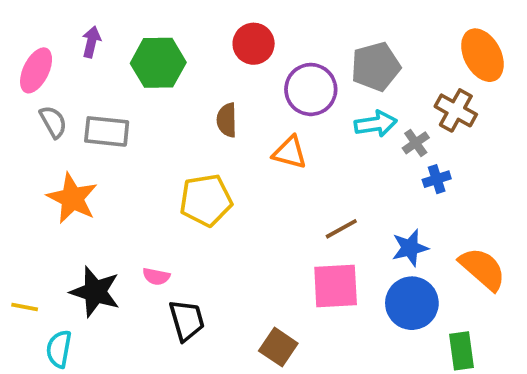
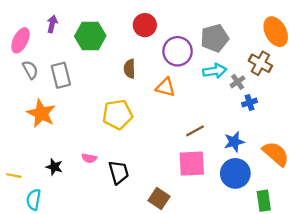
gray rectangle: (107, 131) -> (61, 75), turned 70
black star: (95, 292) -> (54, 167), size x0.6
black trapezoid: (187, 320) -> (119, 172), moved

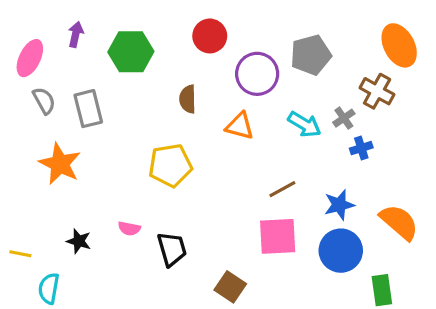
cyan arrow: (215, 71) -> (304, 124), moved, turned 40

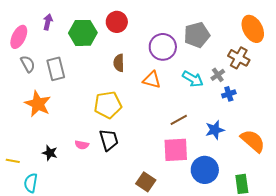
red circle: (210, 36) -> (117, 22), moved
black trapezoid: (172, 249) -> (109, 140), moved
blue circle: (341, 251) -> (205, 170), moved

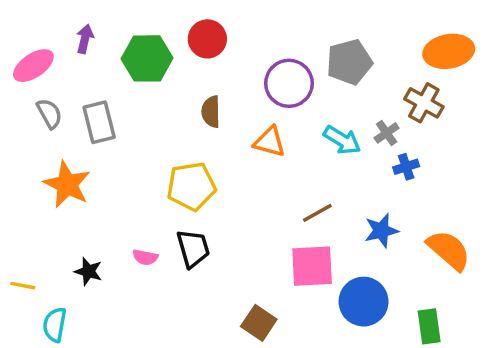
orange ellipse: (253, 29) -> (449, 51), turned -72
pink ellipse: (19, 37) -> (33, 66), turned 30

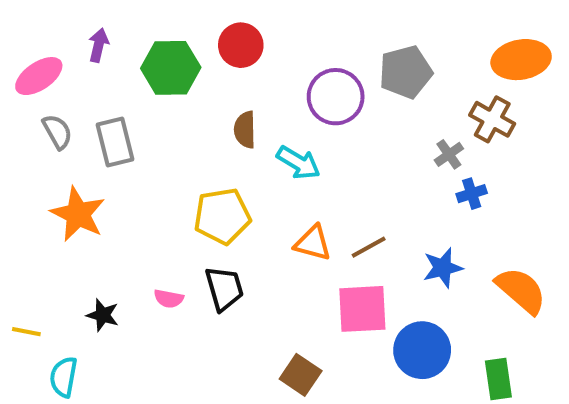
cyan arrow: (342, 140) -> (298, 163), moved
orange triangle: (269, 142) -> (313, 243), moved

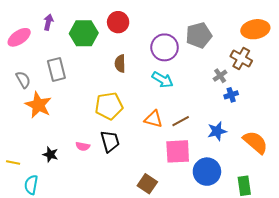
gray semicircle: (57, 132) -> (23, 80), moved
cyan arrow: (298, 163) -> (163, 80), moved

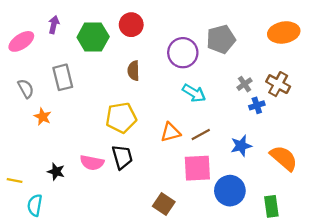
brown cross: (241, 58) -> (278, 84), moved
cyan arrow: (163, 80) -> (194, 93), moved
orange star: (38, 105) -> (43, 117), size x0.6
orange triangle: (153, 119) -> (170, 132), turned -30
pink semicircle: (83, 146) -> (92, 163), size x1.5

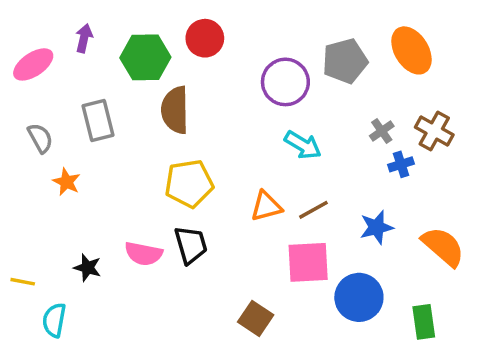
orange ellipse: (284, 32) -> (412, 50), moved, turned 68
brown semicircle: (133, 71) -> (175, 110), moved, size x1.5

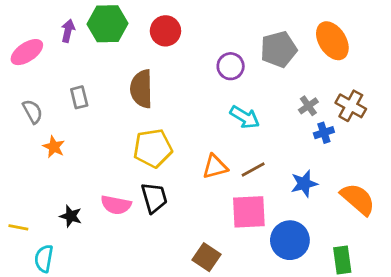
green hexagon: (145, 57) -> (107, 24), moved
purple circle: (285, 82) -> (231, 66), size x0.7
gray rectangle: (98, 121) -> (79, 97), size x0.7

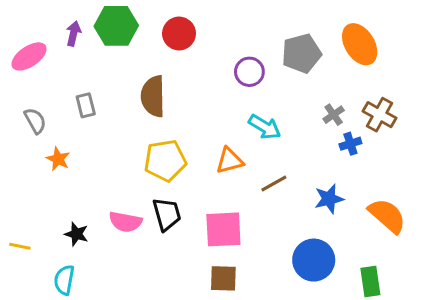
orange triangle: (215, 167) -> (230, 161), moved
pink square: (249, 212) -> (223, 229), moved
brown square: (207, 257) -> (223, 278), turned -32
cyan semicircle: (44, 259) -> (64, 280), moved

